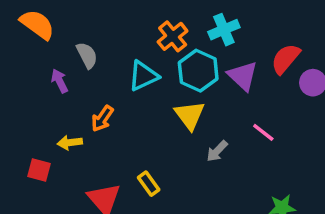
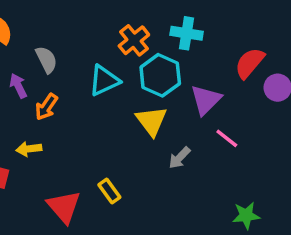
cyan cross: (224, 30) -> (187, 33), turned 32
purple triangle: (243, 76) -> (206, 100), moved, turned 32
orange arrow: (102, 119) -> (46, 107), moved

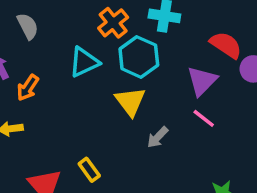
gray semicircle: (46, 60) -> (28, 26), moved
red semicircle: (250, 63) -> (226, 45), turned 84
purple triangle: (206, 100) -> (202, 81), moved

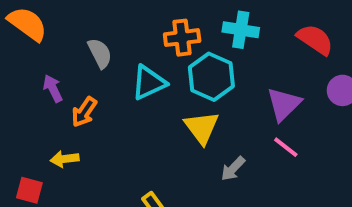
orange cross: (113, 23) -> (182, 38), turned 32
gray semicircle: (28, 26) -> (100, 53), moved
red semicircle: (226, 45) -> (315, 40), moved

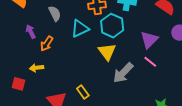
gray arrow: (233, 169) -> (123, 73), size x1.6

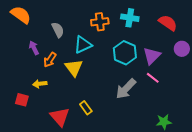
cyan hexagon: (112, 26) -> (125, 53), moved
yellow triangle: (107, 52) -> (74, 68), moved

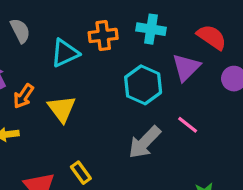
gray semicircle: (58, 30) -> (20, 31), moved
cyan triangle: (83, 45) -> (65, 53), moved
purple triangle: (152, 56) -> (186, 67), moved

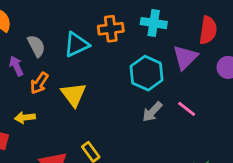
gray semicircle: (20, 31) -> (36, 46), moved
red semicircle: (212, 37) -> (208, 30), turned 64
gray arrow: (145, 142) -> (152, 112), moved, size x0.7

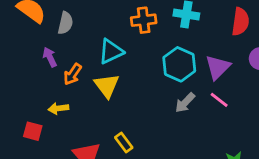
cyan triangle: (76, 44) -> (111, 51), moved
gray semicircle: (36, 46) -> (65, 23), moved, turned 40
purple triangle: (185, 57) -> (218, 67), moved

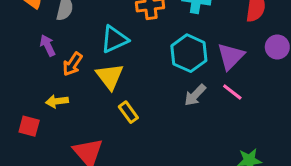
yellow rectangle: (124, 143) -> (128, 112), moved

